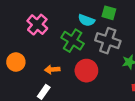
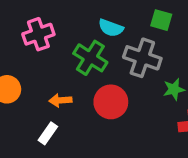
green square: (109, 13) -> (161, 20), moved
pink cross: (37, 25) -> (38, 34), turned 30

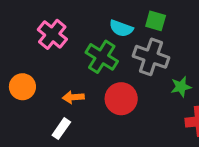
green square: (161, 20) -> (156, 21), moved
pink cross: (38, 34) -> (52, 34), turned -32

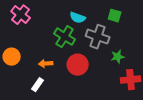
green square: (156, 21) -> (115, 16), moved
pink cross: (52, 34) -> (21, 15), moved

